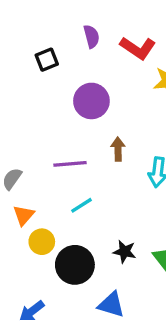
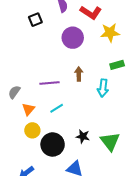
purple circle: (91, 101) -> (73, 38), moved
orange triangle: (24, 215) -> (28, 109), moved

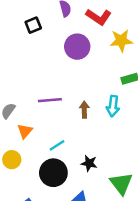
brown arrow: (79, 74) -> (84, 110), moved
cyan line: (57, 108) -> (57, 145), moved
yellow circle: (32, 130) -> (12, 160), moved
green triangle: (110, 141) -> (121, 183), moved

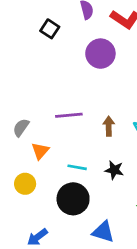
black square: (33, 25) -> (50, 29), turned -35
cyan line: (57, 145) -> (77, 167), turned 42
black star: (89, 163) -> (114, 170), moved

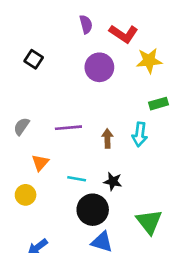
black square: (50, 29) -> (34, 59), moved
gray semicircle: (21, 128) -> (21, 126), moved
black circle: (73, 199) -> (93, 210), moved

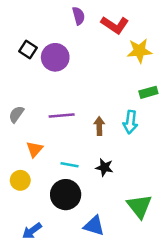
purple circle: (99, 67) -> (55, 57), moved
black circle: (93, 210) -> (66, 195), moved

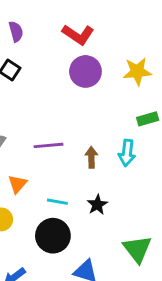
purple semicircle: (79, 16) -> (16, 32), moved
red L-shape: (115, 25) -> (78, 35), moved
purple circle: (55, 57) -> (85, 71), moved
black star: (104, 167) -> (97, 205), turned 30

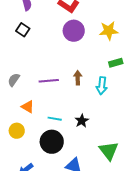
brown arrow: (91, 157) -> (78, 78), moved
orange triangle: (17, 184) -> (28, 107), turned -40

